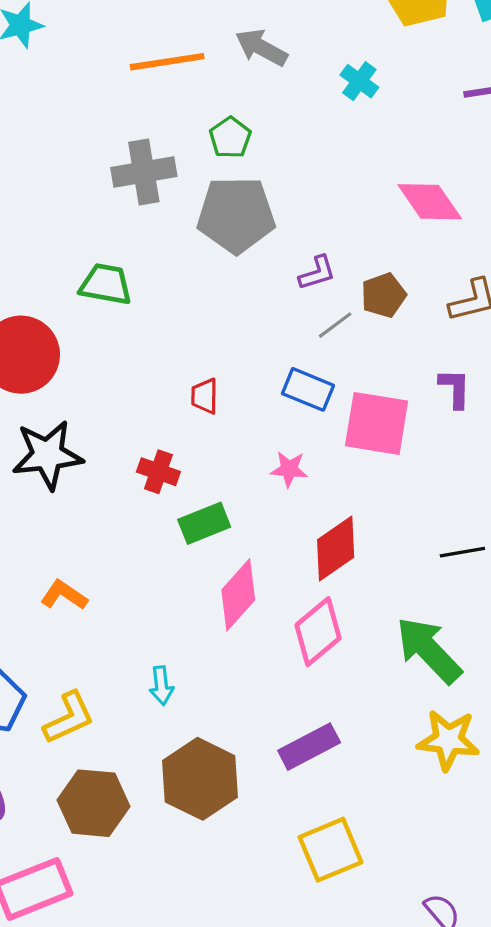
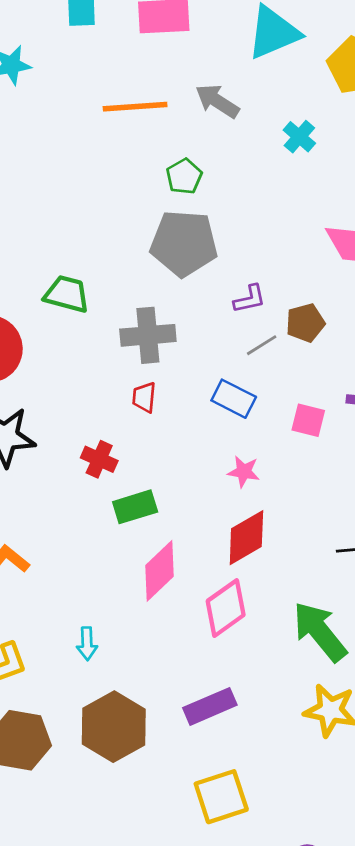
gray cross: (144, 172) -> (148, 335), moved
pink square: (377, 423) -> (308, 420), moved, size x0.6
pink star: (289, 469) -> (244, 472), moved

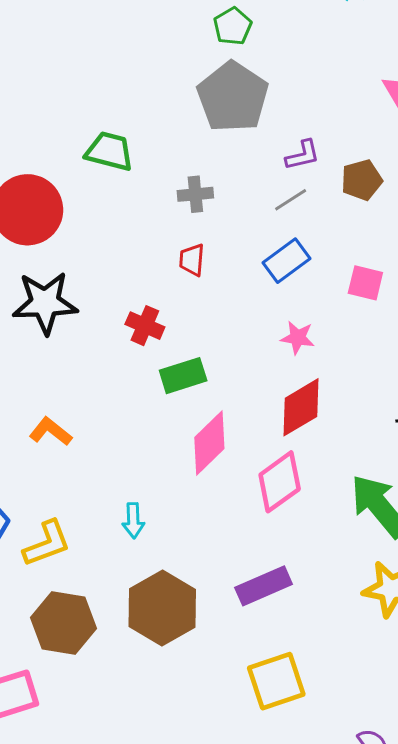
gray pentagon: (184, 243) -> (233, 97), turned 30
gray cross: (148, 335) -> (195, 194), size x0.6
gray line: (262, 345) -> (291, 200), moved
blue rectangle: (234, 399) -> (286, 261), turned -63

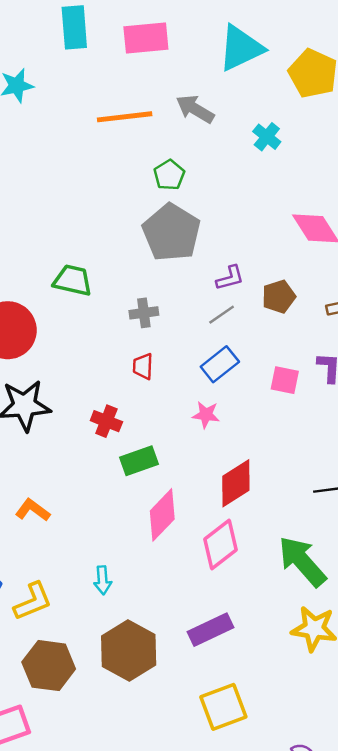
pink star: (298, 338) -> (206, 415), moved

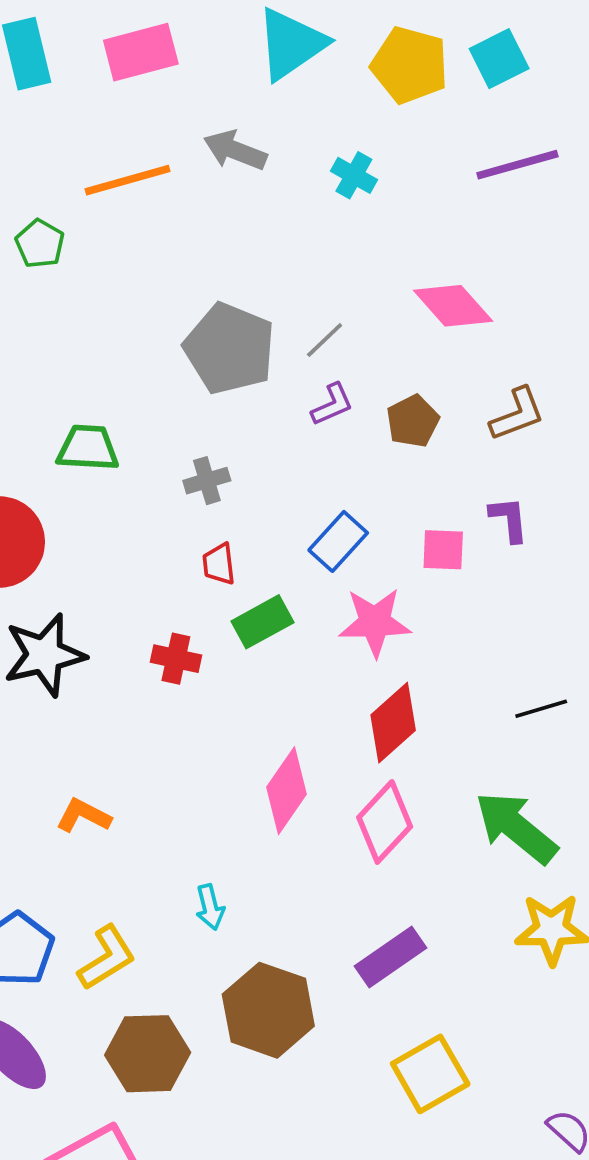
green pentagon: (169, 175) -> (40, 244), moved
gray line: (222, 315) -> (325, 340), moved
pink star: (206, 415) -> (375, 622), moved, size x1.6
green rectangle: (139, 461) -> (262, 622), moved

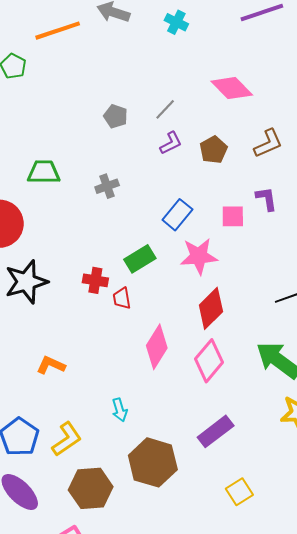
gray pentagon: (230, 349) -> (116, 116), size x0.5
red trapezoid: (219, 564) -> (122, 298), moved
yellow square: (430, 1074) -> (239, 492), size x0.7

